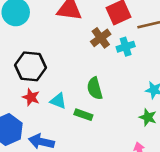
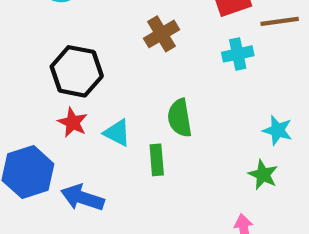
brown cross: (101, 38) -> (162, 34), moved
green rectangle: (83, 115) -> (157, 160), turned 60

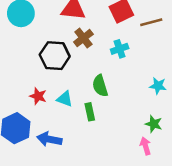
cyan cross: (238, 54) -> (120, 49), moved
black hexagon: (77, 71) -> (55, 56), moved
green star: (263, 175) -> (154, 124), moved

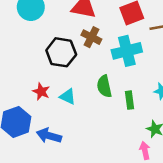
brown cross: (83, 38) -> (91, 37), turned -30
cyan cross: (120, 49) -> (127, 51), size x1.6
green rectangle: (90, 112) -> (130, 100), moved

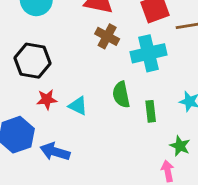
black hexagon: (61, 52) -> (32, 61), moved
red star: (41, 92) -> (47, 99), turned -30

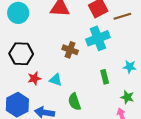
brown cross: (107, 36) -> (70, 50), moved
green semicircle: (121, 95) -> (74, 102), moved

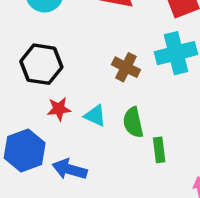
green rectangle: (105, 77) -> (159, 150), moved
green semicircle: (74, 102) -> (133, 122), moved

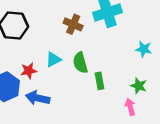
red star: (59, 109) -> (29, 71), moved
cyan triangle: (95, 116) -> (53, 59), turned -49

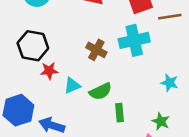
green semicircle: (80, 63) -> (101, 91), turned -105
red star: (29, 71) -> (49, 71), moved

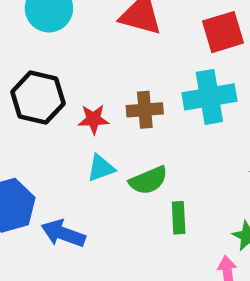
brown cross: (96, 50) -> (145, 110), turned -36
red star: (49, 71) -> (94, 119), moved

